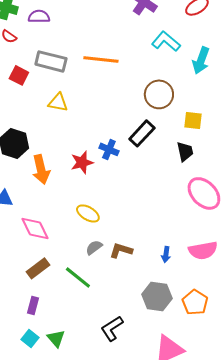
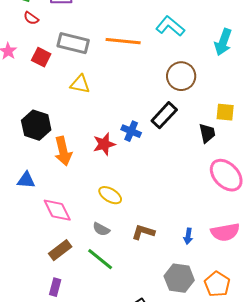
cyan L-shape: (166, 41) -> (170, 26), moved
yellow square: (193, 120) -> (225, 112), moved
gray semicircle: (94, 247) -> (101, 229), moved, turned -114

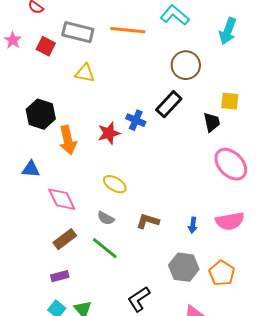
purple rectangle: (55, 287) -> (60, 276), turned 60

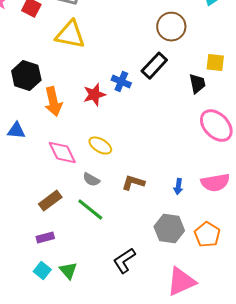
yellow triangle: (85, 73) -> (70, 35), size x1.5
pink diamond: (62, 199) -> (62, 153), moved

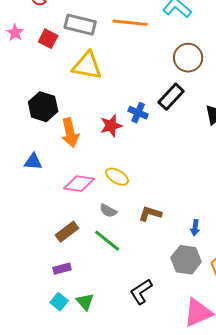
pink diamond: (62, 153) -> (79, 184), turned -56
blue arrow: (178, 187) -> (195, 228), moved

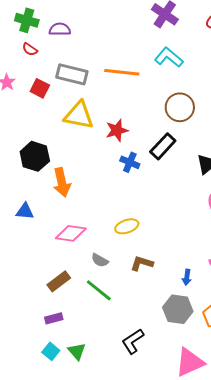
red star: (111, 126) -> (117, 130), moved
yellow ellipse: (117, 177) -> (127, 226), moved, turned -50

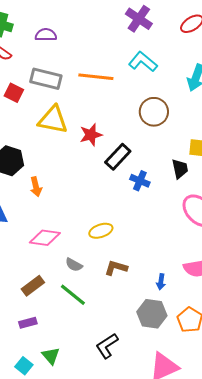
purple semicircle: (60, 29) -> (46, 35), moved
black rectangle: (163, 146) -> (118, 157), moved
blue cross: (130, 162) -> (140, 181), moved
orange arrow: (62, 182) -> (36, 187), size x0.7
cyan square: (51, 351) -> (24, 366), moved

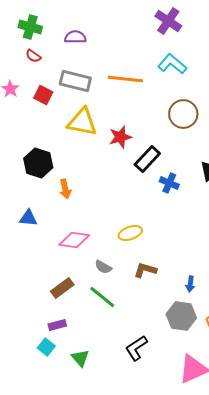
cyan square: (24, 366) -> (46, 347), moved

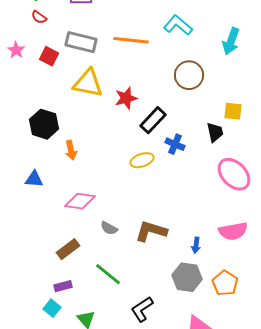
yellow ellipse: (130, 233) -> (142, 160), moved
brown L-shape: (145, 270) -> (151, 231), size x1.4
green line: (102, 297) -> (108, 274), moved

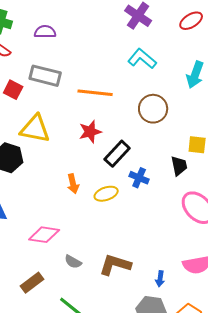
orange line: (131, 40) -> (95, 93), moved
yellow triangle: (88, 83) -> (35, 129), moved
orange arrow: (71, 150) -> (73, 184), moved

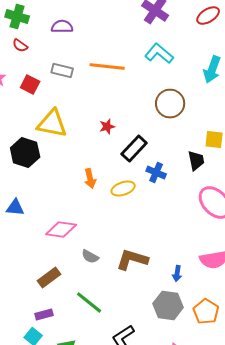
gray rectangle: (45, 76) -> (62, 71), size x0.7
orange line: (95, 93) -> (107, 67), moved
red star: (90, 132) -> (107, 127), size x0.7

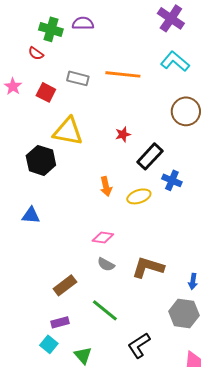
green cross: (17, 17) -> (51, 29), moved
purple semicircle: (62, 27) -> (83, 23), moved
pink diamond: (61, 230) -> (103, 237), moved, size x0.7

